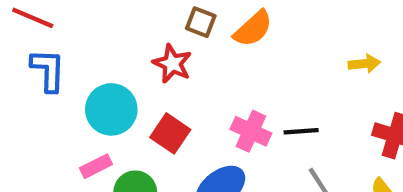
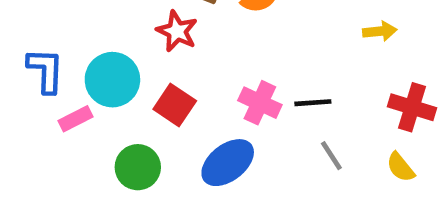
blue L-shape: (48, 70) -> (46, 70), moved
pink rectangle: (96, 166) -> (76, 119), moved

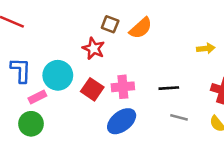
pink cross: (260, 103) -> (123, 87), moved, turned -30
gray line: (331, 156) -> (179, 117), turned -42
green circle: (138, 167) -> (31, 124), moved

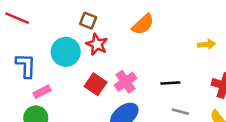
brown square: (110, 24) -> (88, 21), moved
cyan circle: (58, 75) -> (66, 52), moved
pink cross: (123, 87) -> (126, 82), turned -30

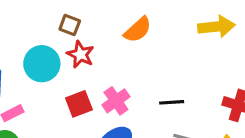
yellow arrow: (207, 44) -> (216, 27), moved, size x1.6
red square: (96, 84) -> (79, 104), turned 35

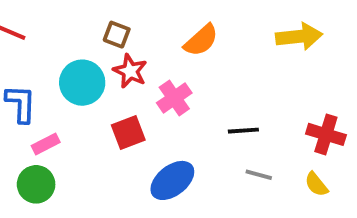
pink cross: (116, 101) -> (174, 98), moved

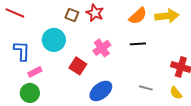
orange semicircle: (201, 40) -> (138, 16), moved
red star: (130, 71) -> (95, 13), moved
black line: (243, 131) -> (138, 44), moved
red square: (128, 132) -> (78, 66), turned -36

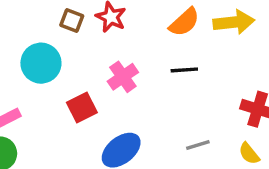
red square: (78, 66) -> (82, 107), turned 30
gray line: (146, 88) -> (198, 145), turned -32

